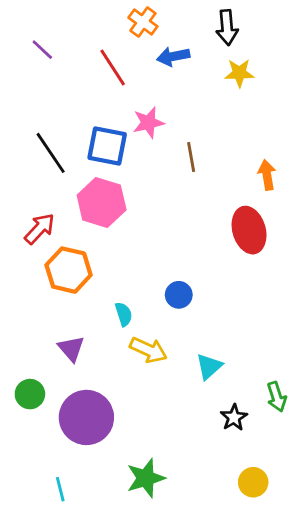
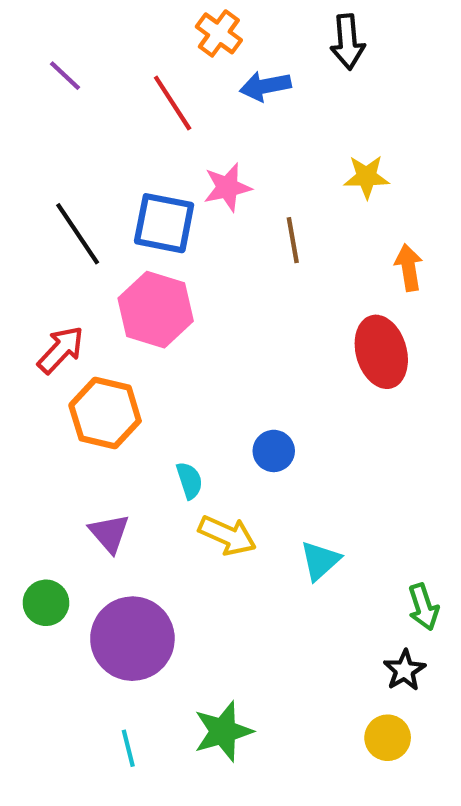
yellow star: (239, 73) -> (367, 177), moved
black star: (234, 417) -> (404, 670), moved
cyan line: (60, 489) -> (128, 748), moved

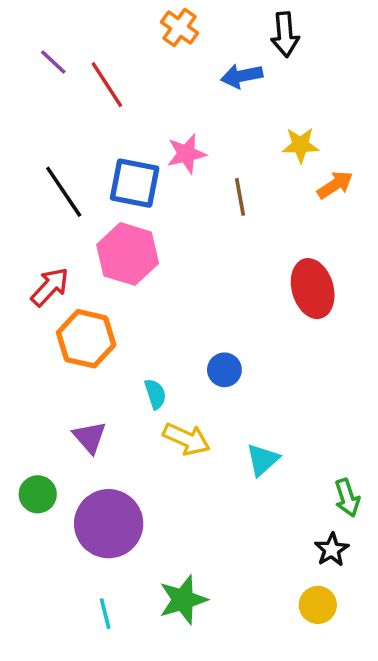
blue arrow: (265, 86) -> (242, 76), moved
red line: (173, 103) -> (107, 85), moved
orange arrow: (409, 267) -> (335, 185), moved, turned 66

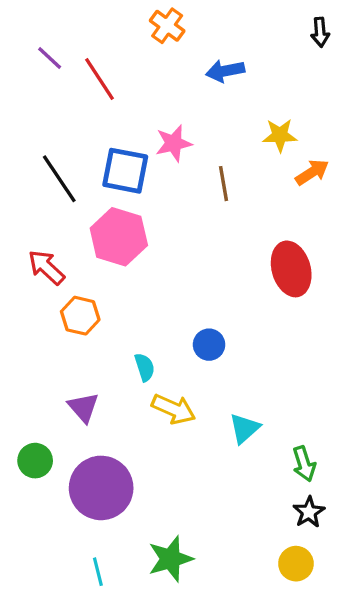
black arrow: (285, 34) -> (320, 32), moved, size x0.7
red arrow: (50, 287) -> (46, 267), turned -90
orange hexagon: (86, 339) -> (80, 316), size x0.7
green arrow: (347, 498) -> (304, 464), moved

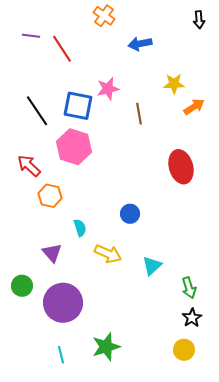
purple line: (50, 58) -> (31, 36), turned -36
cyan semicircle: (145, 367) -> (80, 228), moved

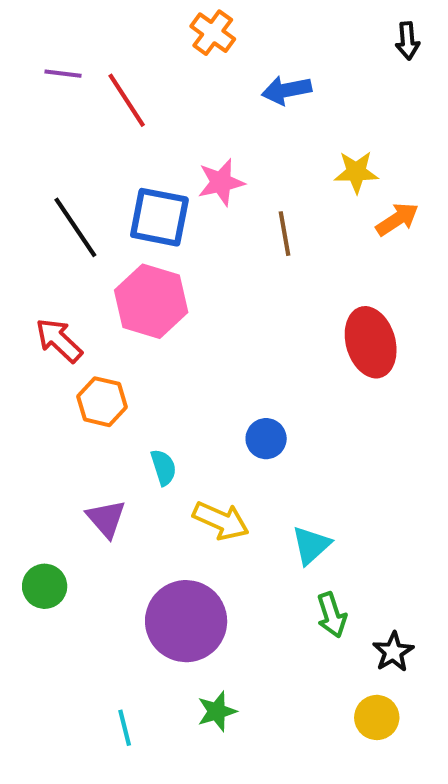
green arrow: (189, 288) -> (332, 615), moved
purple circle: (63, 303) -> (186, 621), moved
green star: (106, 347) -> (217, 711), size x0.7

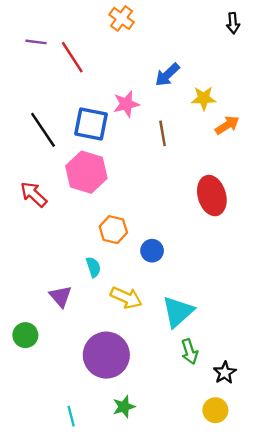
blue arrow: (287, 90) -> (167, 75), moved, turned -32
orange hexagon: (102, 402) -> (113, 230), moved
cyan triangle: (311, 545) -> (178, 312), size x1.4

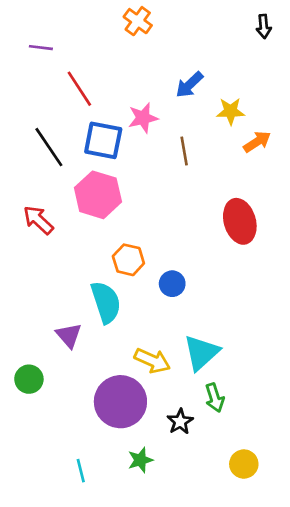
red line: (72, 57) -> (79, 89), moved
cyan semicircle: (93, 267) -> (106, 302), size x1.8
yellow arrow: (126, 298) -> (152, 361), moved
black star: (225, 373) -> (180, 422), moved

